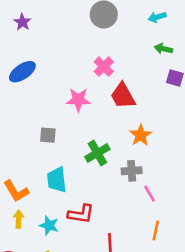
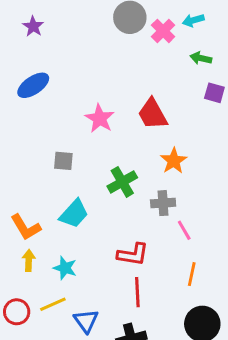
pink cross: (104, 67) -> (163, 31), moved
pink star: (78, 100) -> (100, 119), turned 30
cyan trapezoid: (57, 180) -> (74, 214), turned -132
red L-shape: (81, 214) -> (133, 254), moved

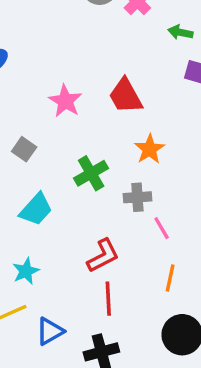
gray square: (63, 161) -> (24, 149), turned 30
red L-shape: (133, 254) -> (103, 256), turned -36
cyan star: (65, 268) -> (26, 271), turned 30
blue triangle: (86, 321) -> (50, 331), turned 36

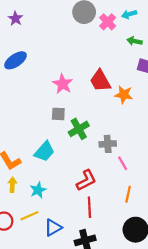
gray square: (24, 149) -> (58, 114), moved, turned -32
orange star: (149, 149) -> (124, 95), moved, turned -30

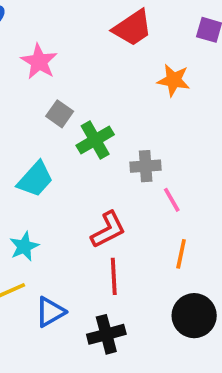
red trapezoid: (100, 81) -> (132, 28), moved, turned -95
pink star: (63, 84) -> (39, 62), moved
gray square: (58, 114) -> (60, 114), turned 32

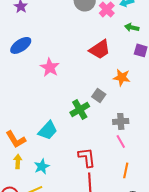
gray square: (60, 114) -> (99, 95), moved
gray cross: (146, 166) -> (121, 121), moved
red L-shape: (108, 230) -> (87, 157), turned -70

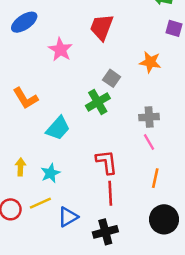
red trapezoid: (100, 49) -> (102, 27), moved, turned 145
gray square: (99, 95) -> (112, 78), moved
orange L-shape: (16, 139) -> (25, 98), moved

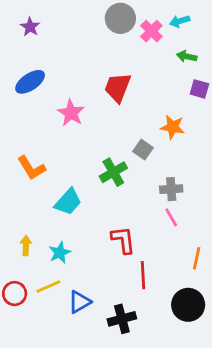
gray square: (112, 78) -> (143, 150), moved
orange line: (155, 178) -> (197, 258), moved
red line: (110, 193) -> (143, 275), moved

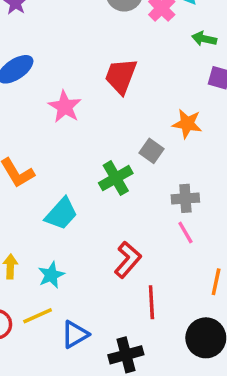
red L-shape: (123, 240) -> (128, 260), turned 48

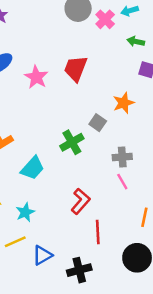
pink star: (65, 107) -> (36, 77), moved
orange star: (187, 124) -> (123, 103), turned -30

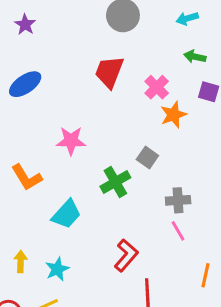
pink cross: (105, 19) -> (157, 87), moved
red trapezoid: (76, 69) -> (109, 72), moved
pink star: (36, 77) -> (71, 141), moved, turned -30
orange star: (123, 103) -> (173, 115), moved

